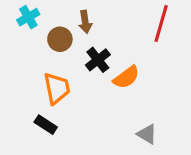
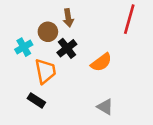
cyan cross: (28, 17) -> (24, 47), moved
black cross: (98, 60) -> (67, 48), moved
gray triangle: (147, 134) -> (105, 107), moved

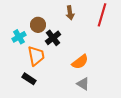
brown arrow: (68, 18) -> (70, 13), moved
orange semicircle: (101, 62) -> (80, 62), moved

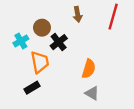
orange semicircle: (80, 62) -> (89, 69), turned -36
black rectangle: (29, 79) -> (32, 88), turned -64

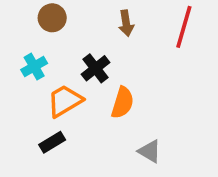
brown circle: (42, 28) -> (52, 18), moved
orange trapezoid: (40, 62) -> (65, 101), turned -110
orange semicircle: (89, 69) -> (123, 103), moved

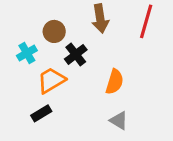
brown circle: (52, 18) -> (54, 31), moved
brown arrow: (126, 23) -> (100, 19), size x1.4
orange semicircle: (123, 103) -> (115, 82), moved

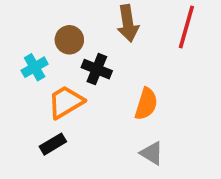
black cross: (76, 54) -> (97, 69), turned -30

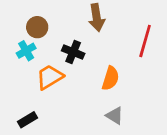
red line: (186, 27) -> (145, 41), moved
brown circle: (69, 40) -> (37, 27), moved
black rectangle: (53, 144) -> (28, 120), moved

